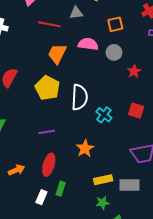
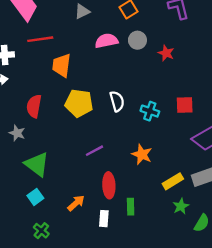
red line: (49, 24) -> (40, 39), moved
orange trapezoid: (57, 54) -> (62, 65), moved
white semicircle: (79, 97) -> (117, 101), size x0.7
red square: (136, 111) -> (185, 105), moved
white rectangle: (41, 197) -> (104, 219), moved

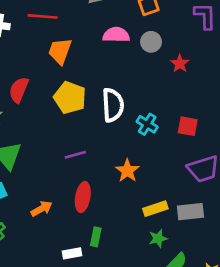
white semicircle: (117, 101) -> (113, 105), size x1.4
green rectangle: (131, 207) -> (96, 237), moved
white rectangle: (104, 219) -> (72, 253), moved, turned 63

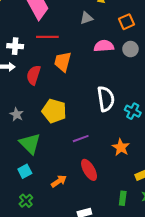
red semicircle: (19, 90) -> (34, 75), moved
yellow pentagon: (70, 98) -> (54, 111), moved
red ellipse: (83, 197) -> (89, 170), turned -35
green rectangle: (96, 237) -> (123, 198), moved

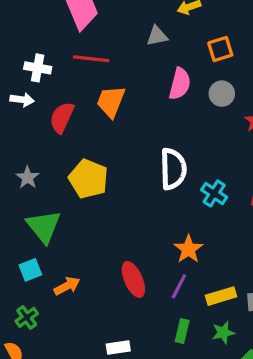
pink semicircle: (104, 46) -> (180, 84), turned 102
purple line: (81, 139) -> (179, 286), moved, turned -49
orange arrow: (59, 181) -> (67, 286), moved

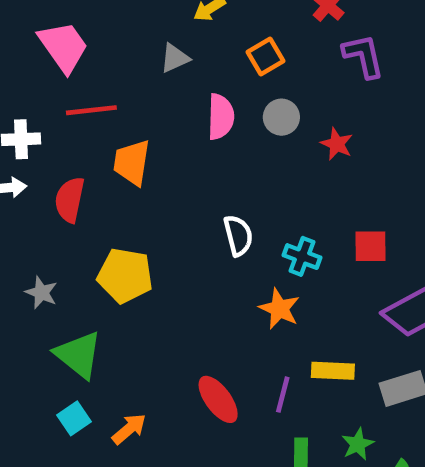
white semicircle: (173, 169) -> (238, 235), size x0.7
orange star: (188, 249) -> (279, 309), moved
yellow rectangle: (221, 296) -> (333, 371), moved, turned 32

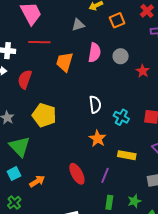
orange square: (265, 56) -> (117, 20), moved
orange trapezoid: (132, 163) -> (65, 62), moved
orange star: (279, 309) -> (98, 139), moved
yellow rectangle: (333, 371) -> (127, 155), moved

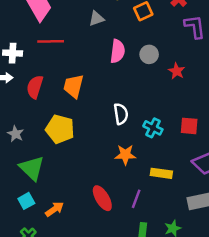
orange trapezoid: (65, 62) -> (73, 86), moved
orange star: (98, 139) -> (125, 155), turned -30

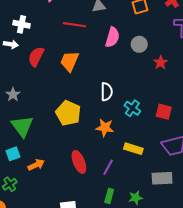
red line: (51, 41) -> (74, 25), moved
yellow pentagon: (60, 129) -> (68, 113), moved

